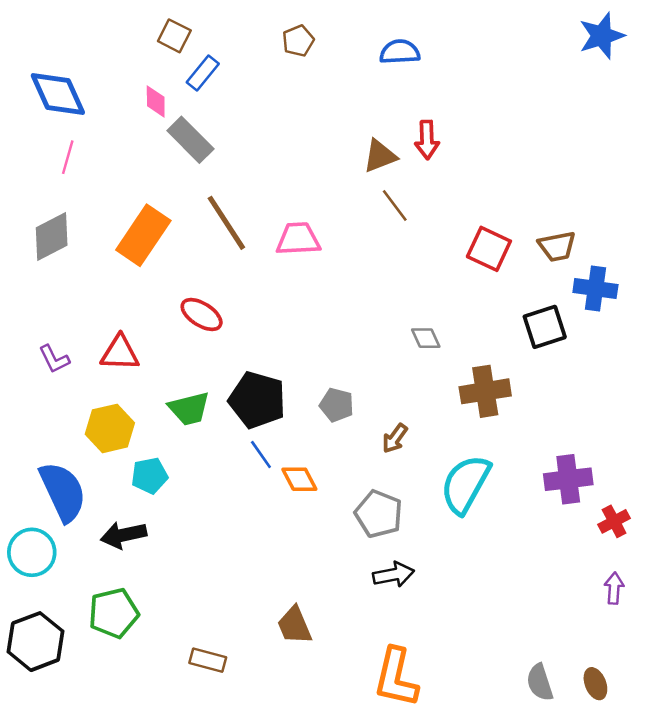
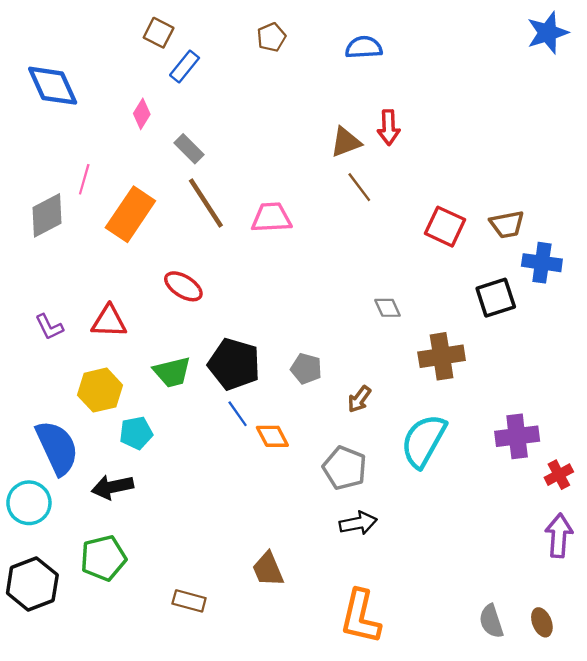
pink diamond: (156, 101) -> (142, 114), moved, turned 32
gray rectangle: (190, 140) -> (189, 149), moved, size x0.7
pink line: (68, 157) -> (84, 179), moved
purple arrow: (614, 588) -> (559, 536), size x1.5

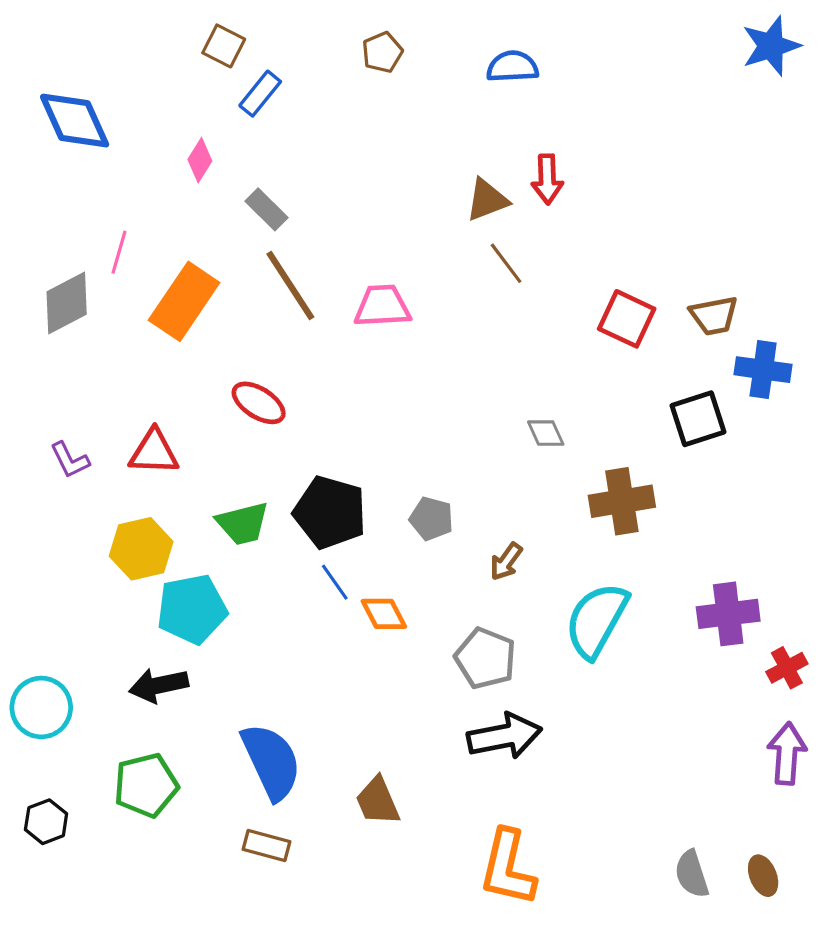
cyan pentagon: (136, 433) -> (192, 609), size x1.5
blue semicircle: (57, 448) -> (271, 761), moved
black arrow: (358, 523) -> (504, 736), size x1.4
black hexagon: (32, 584) -> (46, 822), size x0.6

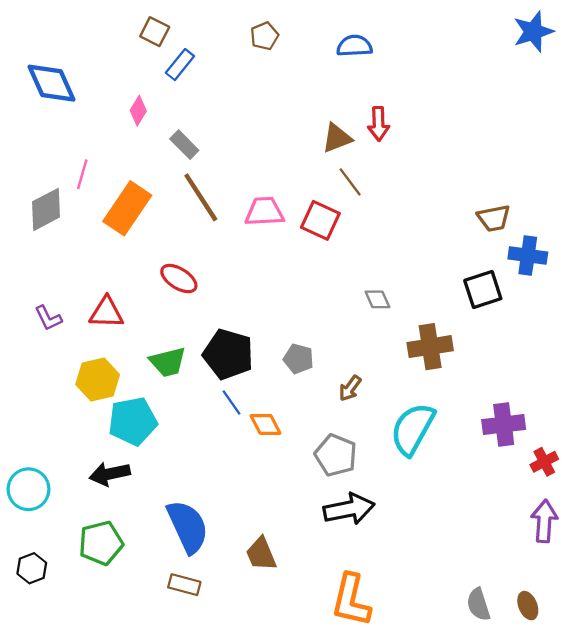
red square: (627, 319) -> (320, 220), moved

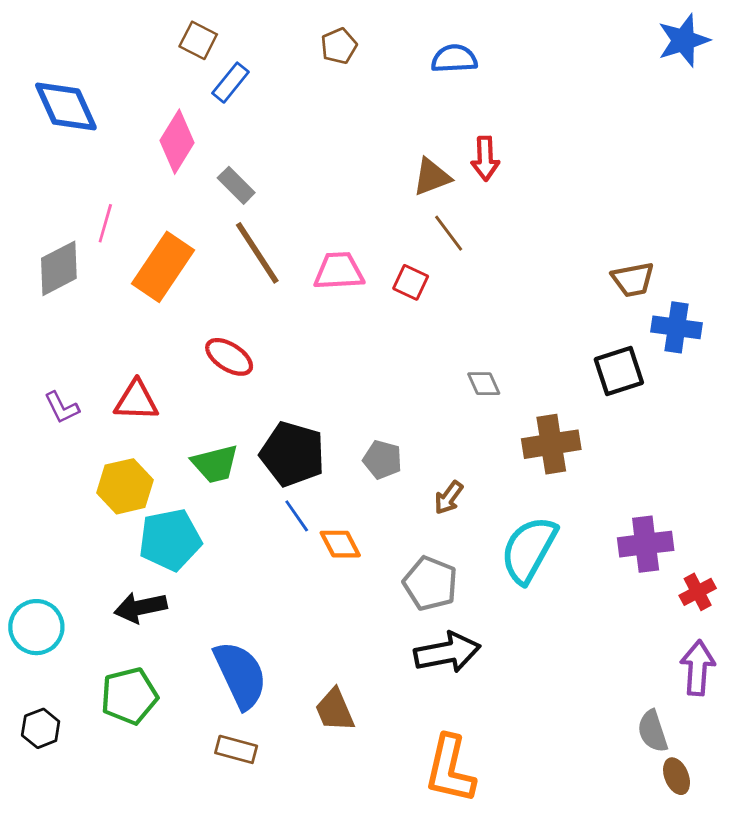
pink diamond: (138, 111) -> (177, 142), size x1.6
red square: (320, 220) -> (411, 282), size x0.7
gray semicircle: (478, 604) -> (653, 731), moved

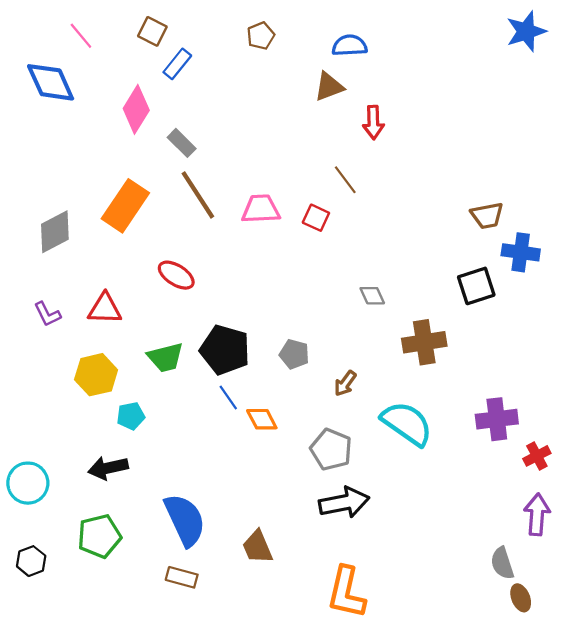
brown triangle: (432, 177) -> (329, 87), moved
pink line: (105, 223) -> (81, 36), moved, turned -56
gray diamond: (59, 268) -> (55, 232), moved
cyan pentagon: (170, 540) -> (131, 416), size x0.6
cyan semicircle: (529, 550) -> (407, 423), turned 96

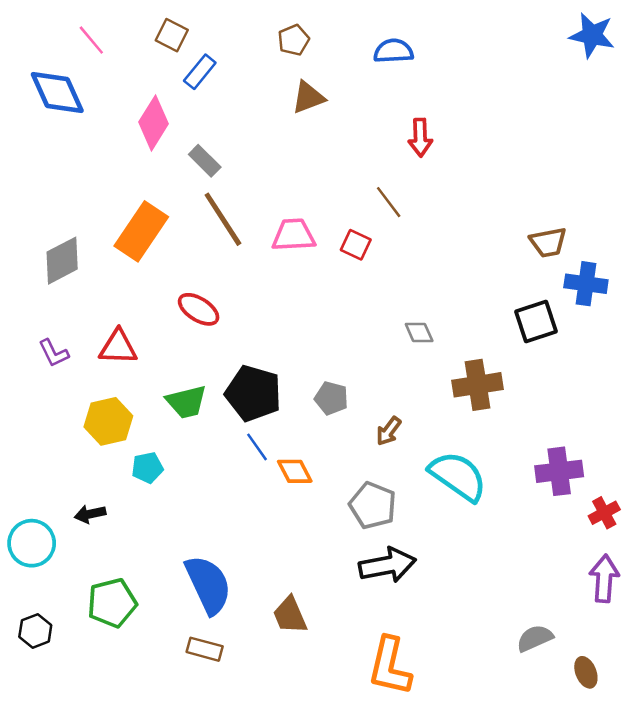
blue star: (526, 31) -> (592, 35), turned 30
brown triangle: (329, 87) -> (308, 97), moved
black arrow: (108, 468) -> (90, 514), moved, size x0.7
gray semicircle: (502, 563) -> (535, 638), moved, turned 84

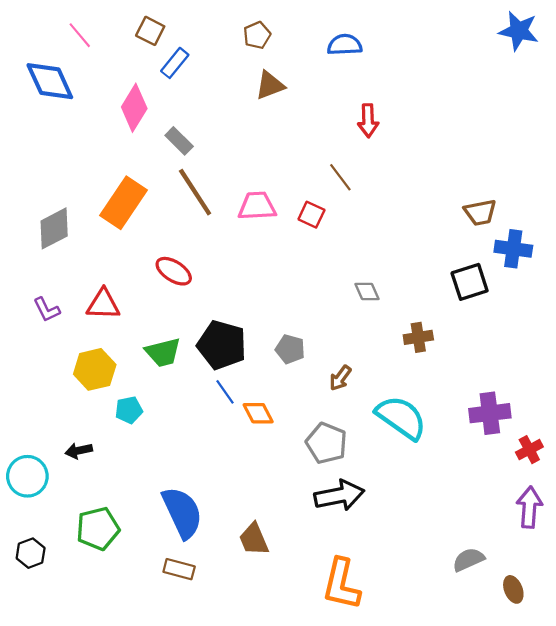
brown cross: (478, 385) -> (418, 337), size x0.7

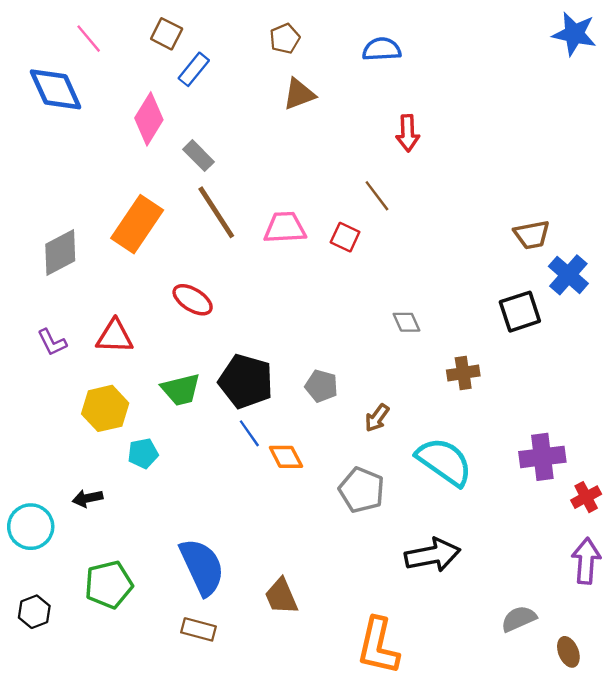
blue cross: (513, 249) -> (568, 275), turned 33
black arrow: (339, 495) -> (432, 555), moved

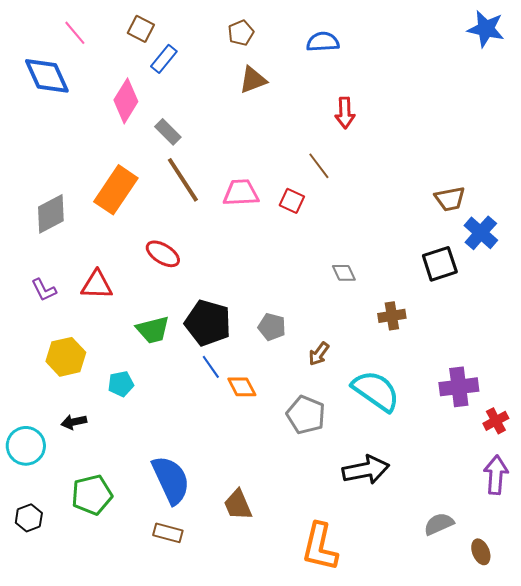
yellow hexagon: (105, 408) -> (66, 357), moved

